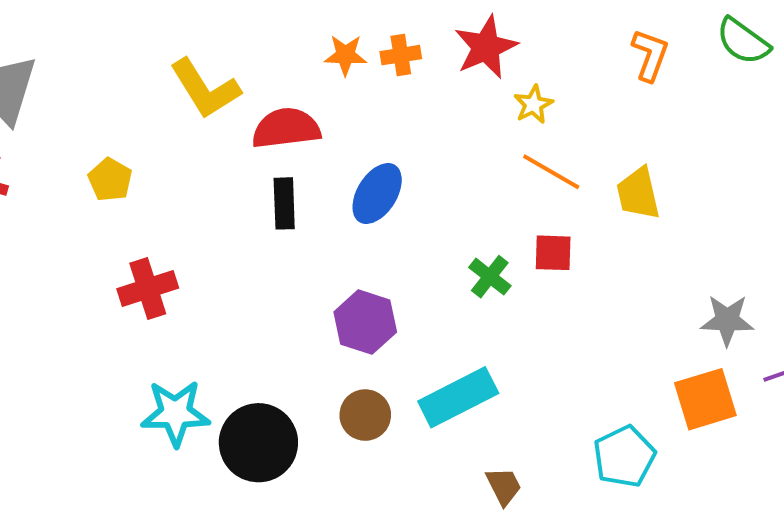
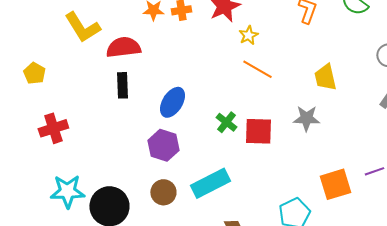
blue ellipse: (377, 194) -> (172, 102), moved
yellow trapezoid: (638, 194) -> (325, 77), moved
red square: (553, 253) -> (258, 131), moved, size x1.4
gray star: (727, 320) -> (306, 118), moved

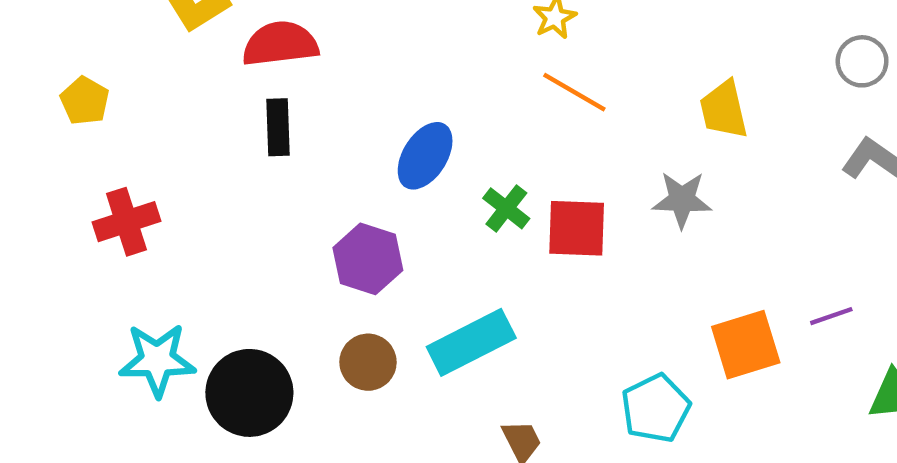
blue ellipse: (172, 102) -> (425, 156), moved

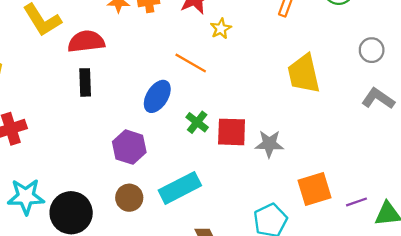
orange line: (574, 92) -> (191, 63), moved
yellow trapezoid: (724, 110) -> (304, 74), size x1.4
gray star: (682, 200) -> (269, 144), moved
purple line: (831, 316) -> (357, 202), moved

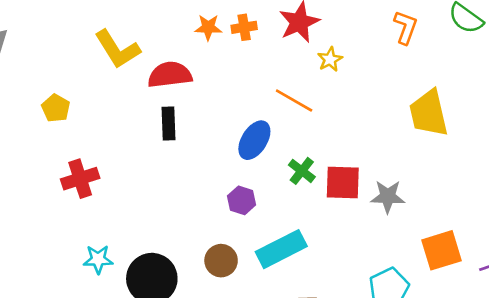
purple hexagon: (129, 147) -> (242, 200), moved, size x0.7
cyan star: (26, 197) -> (98, 259), size x0.7

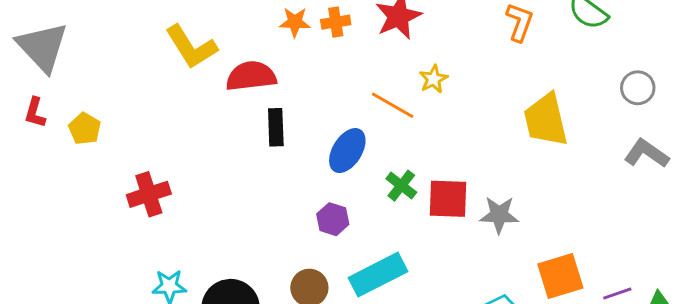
yellow star: (330, 59) -> (433, 79), moved
yellow pentagon: (56, 108) -> (85, 129), moved
black rectangle: (169, 123) -> (276, 127), moved

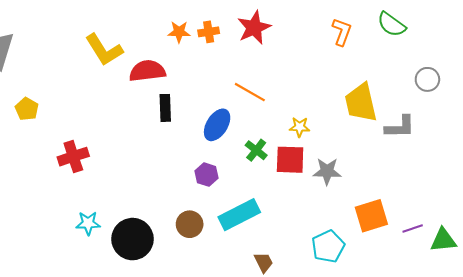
yellow star: (433, 79) -> (300, 127), moved, turned 30
gray L-shape: (647, 153) -> (400, 127), moved, turned 144

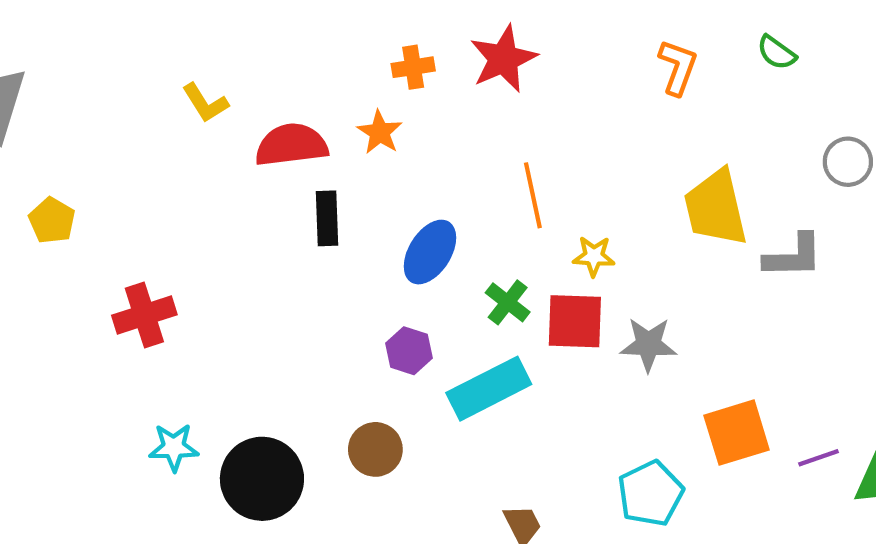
green semicircle: (391, 24) -> (776, 53), size x0.7
orange star: (179, 32) -> (380, 132), moved, turned 30
yellow L-shape: (104, 50) -> (205, 103), size x0.6
orange line: (250, 92) -> (533, 195), moved, turned 48
cyan rectangle: (239, 215) -> (489, 389), moved

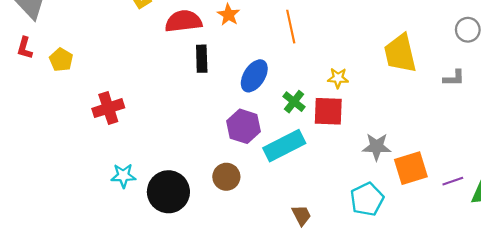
orange line: (533, 195) -> (291, 27), moved
gray L-shape: (793, 256) -> (454, 78), moved, size x0.7
gray star: (648, 344) -> (377, 147), moved
purple hexagon: (409, 351) -> (244, 126), size x1.4

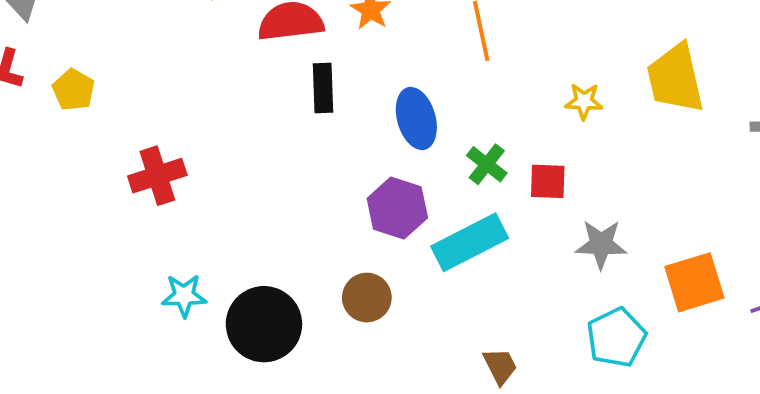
blue ellipse: (254, 76) -> (416, 119), turned -48
yellow star: (338, 78) -> (584, 101), moved
red square: (328, 111) -> (548, 181), size x0.7
gray star: (377, 147) -> (601, 244), moved

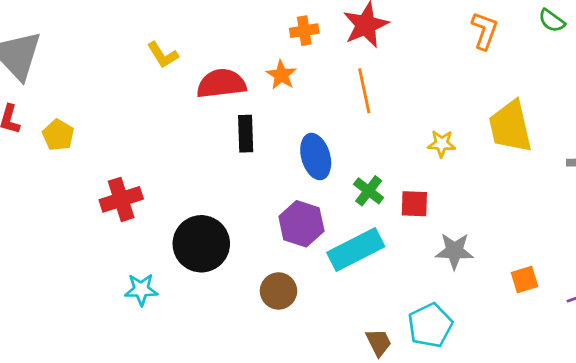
orange square: (694, 282) -> (525, 280), size x0.6
black circle: (264, 324) -> (201, 244), moved
cyan pentagon: (616, 338) -> (430, 325), moved

